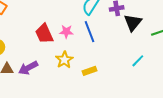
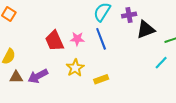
black triangle: (133, 23) -> (146, 29), turned 30
cyan line: (138, 61) -> (161, 63), moved

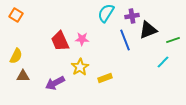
blue line: (101, 39) -> (125, 40), moved
purple arrow: (38, 76) -> (55, 83), moved

